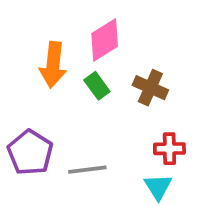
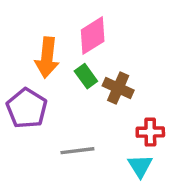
brown cross: (150, 88) -> (118, 88), moved
purple pentagon: (30, 152) -> (27, 108), moved

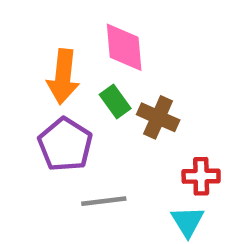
pink diamond: (93, 36) -> (124, 47), turned -63
purple pentagon: (27, 108) -> (65, 145), moved

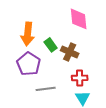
pink diamond: (124, 47) -> (79, 19), moved
red cross: (201, 176) -> (80, 78), moved

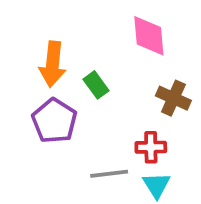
brown cross: (70, 52) -> (173, 98), moved
gray line: (46, 89) -> (109, 174), moved

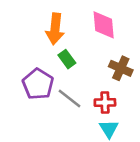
orange arrow: (53, 64) -> (55, 29), moved
gray line: (109, 174) -> (69, 99), moved, turned 45

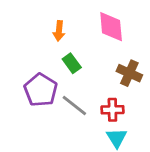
orange arrow: (55, 29) -> (59, 31), size x0.6

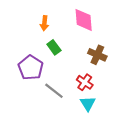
gray line: (74, 105) -> (54, 91), moved
red cross: (112, 110) -> (85, 82), turned 35

